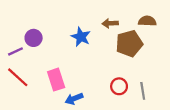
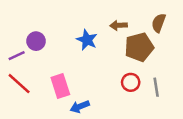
brown semicircle: (147, 21) -> (159, 23), turned -72
red circle: (119, 86) -> (131, 82), moved
gray line: (143, 91) -> (156, 87), moved

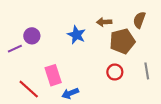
red line: (19, 84) -> (29, 89), moved
gray line: (156, 87) -> (147, 71), moved

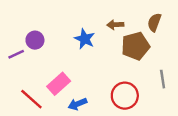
red circle: (115, 72) -> (125, 96), moved, size x1.5
pink rectangle: (53, 75) -> (59, 84), turned 66

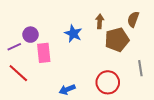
brown arrow: (115, 25) -> (100, 21), turned 96
pink rectangle: (59, 84) -> (44, 53), moved, turned -54
red line: (31, 99) -> (18, 73), moved

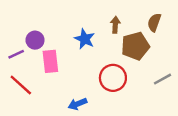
gray line: (140, 68) -> (163, 79), turned 70
red circle: (108, 82) -> (113, 78), moved

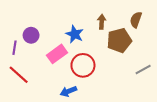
purple line: (16, 54) -> (14, 48), turned -56
pink rectangle: (50, 61) -> (57, 54), moved, turned 60
red circle: (113, 78) -> (83, 65), moved

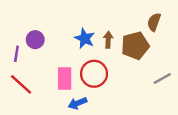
brown arrow: (102, 22) -> (108, 40), moved
pink rectangle: (57, 54) -> (65, 78), moved, turned -54

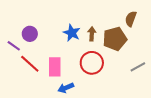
purple line: (16, 54) -> (14, 46), turned -64
red circle: (94, 74) -> (92, 63), moved
red line: (21, 84) -> (30, 64), moved

